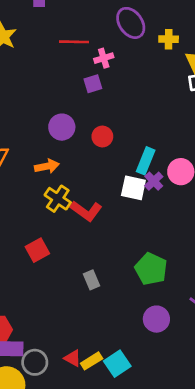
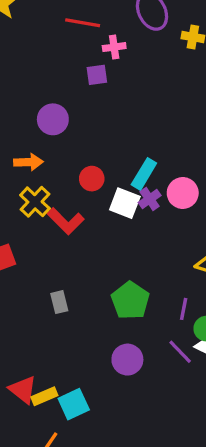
red circle: (102, 136) -> (92, 179), moved
red triangle: (73, 358) -> (23, 390), size x1.4

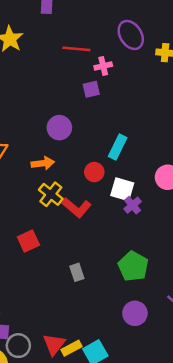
cyan rectangle: (144, 174) -> (118, 147), moved
purple cross: (150, 199) -> (133, 205), moved
red triangle: (23, 390) -> (54, 344), turned 35

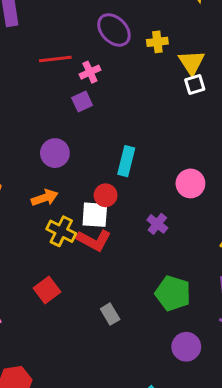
white square: (122, 189) -> (95, 215), moved

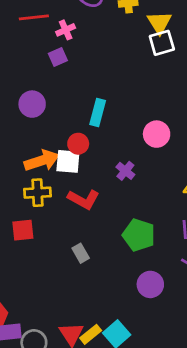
white square: (195, 84) -> (162, 43), size x1.4
orange arrow: (45, 198) -> (42, 161), moved, size x1.4
yellow cross: (61, 231) -> (37, 193), moved, turned -30
red L-shape: (94, 240) -> (84, 199), moved
red square: (47, 290) -> (23, 230), turned 30

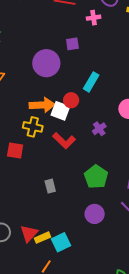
pink cross: (66, 30) -> (94, 18), moved
purple square: (58, 57) -> (72, 44), moved
purple circle: (32, 104) -> (46, 63), size x1.4
gray rectangle: (81, 253) -> (50, 186), moved

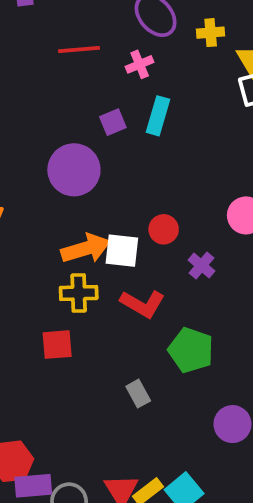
cyan rectangle: (91, 82) -> (158, 116), moved
red circle: (71, 100) -> (164, 229), moved
green pentagon: (96, 177) -> (191, 350), moved

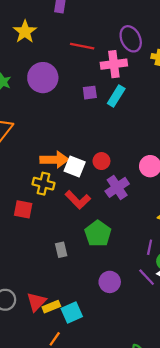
pink cross: (140, 64) -> (114, 64), size x1.6
purple circle: (74, 170) -> (43, 78), moved
purple cross: (201, 265) -> (117, 187), size x1.5

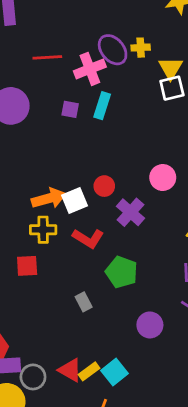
purple ellipse: (131, 39) -> (113, 50), moved
purple square: (90, 93) -> (70, 109), turned 32
white square: (75, 167) -> (74, 200), turned -30
red triangle: (36, 302) -> (70, 370), turned -30

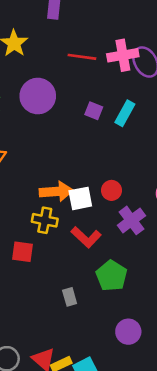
pink cross: (90, 69) -> (123, 55), moved

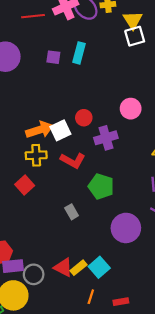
purple cross: (131, 220) -> (106, 138), turned 35
red square: (23, 252) -> (25, 185), turned -36
purple circle: (128, 332) -> (126, 228), size x1.4

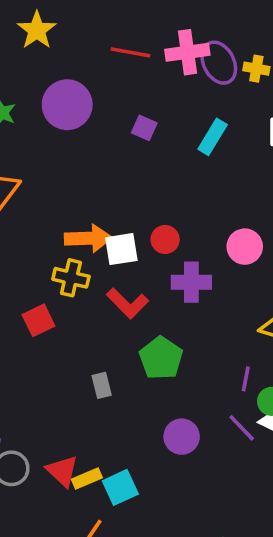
cyan rectangle: (79, 53) -> (213, 137), moved
purple circle: (126, 228) -> (182, 437), size x0.7

